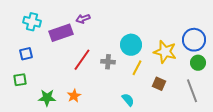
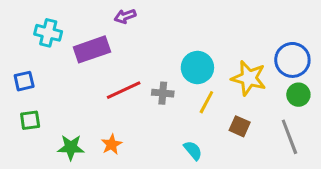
purple arrow: (83, 19) -> (125, 16), moved
blue square: (26, 54) -> (24, 81), moved
red line: (82, 60) -> (124, 90), turned 30

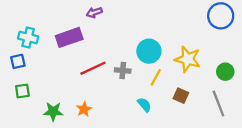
cyan cross: (48, 33) -> (28, 37), moved
blue circle: (292, 60) -> (221, 16), moved
cyan semicircle: (193, 150) -> (144, 105), moved

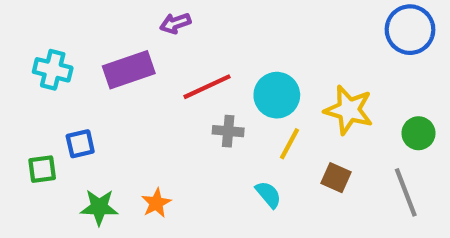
blue square: (18, 61) -> (80, 144), moved
red line: (93, 68) -> (207, 87), moved

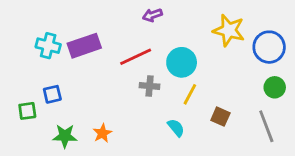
purple arrow: (175, 23) -> (152, 15), moved
blue circle: (410, 30) -> (269, 47), moved
cyan cross: (53, 70) -> (48, 46), moved
yellow star: (349, 110) -> (229, 30), moved

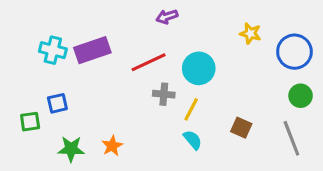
yellow star: (229, 30) -> (250, 33), size x0.6
yellow line: (190, 94) -> (191, 109), moved

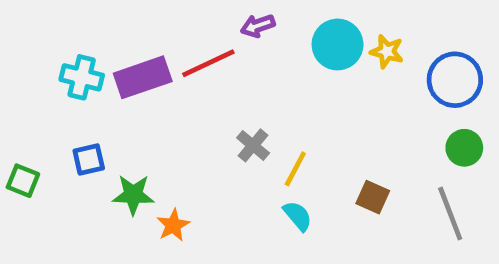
red line: (149, 62) -> (208, 63), moved
cyan circle: (199, 68) -> (338, 44), moved
gray cross: (164, 94) -> (253, 145), turned 35
green square: (30, 122) -> (23, 181), moved, turned 30
green star: (71, 149) -> (133, 195), moved

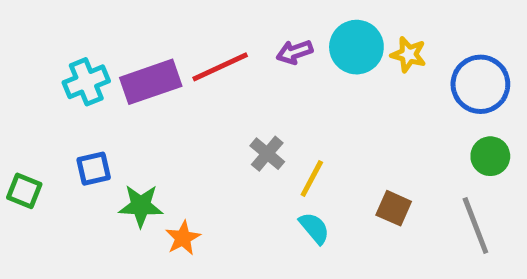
purple arrow: (258, 26) -> (294, 52), moved
cyan cross: (82, 77) -> (86, 82), turned -36

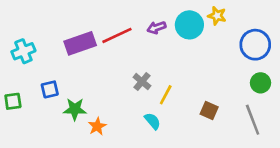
yellow star: (409, 55) -> (217, 16), moved
cyan cross: (86, 82) -> (23, 51), moved
green square: (24, 191) -> (13, 101), turned -30
cyan semicircle: (314, 228) -> (153, 121), moved

